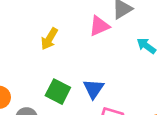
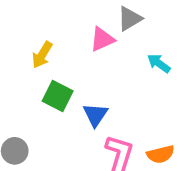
green square: (58, 92) -> (58, 96), moved

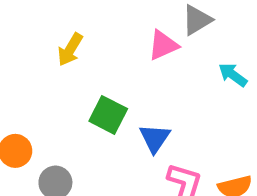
yellow arrow: (42, 55) -> (70, 49), moved

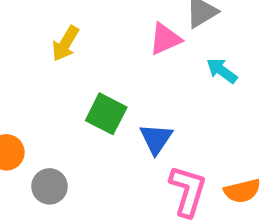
cyan arrow: (233, 75) -> (222, 71), moved

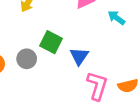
gray circle: (50, 186) -> (27, 59), moved

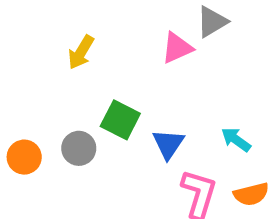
cyan arrow: (116, 18) -> (236, 140), moved

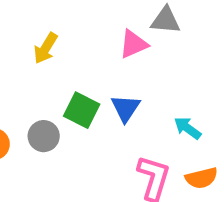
gray triangle: (212, 22) -> (166, 20), turned 36
blue triangle: (168, 144) -> (126, 108), moved

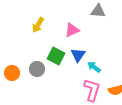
pink triangle: (134, 44) -> (72, 30), moved
cyan arrow: (188, 128) -> (94, 67), moved

